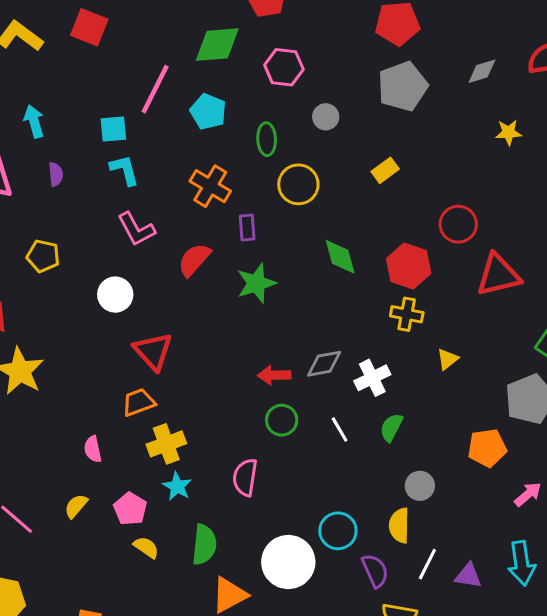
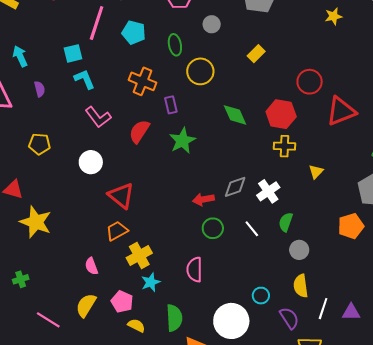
cyan star: (177, 486) -> (151, 282), turned 30
gray circle: (420, 486) -> (299, 250), moved
yellow semicircle: (76, 506) -> (86, 305), size x1.4
cyan circle: (338, 531) -> (261, 296), size x0.7

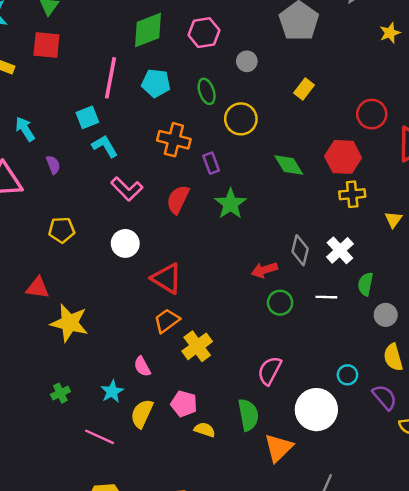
gray diamond: (235, 187) -> (300, 250), turned -50
white line: (252, 229) -> (326, 297), turned -42
pink semicircle: (194, 270) -> (270, 371), moved, turned 35
cyan star: (151, 282) -> (112, 391), moved

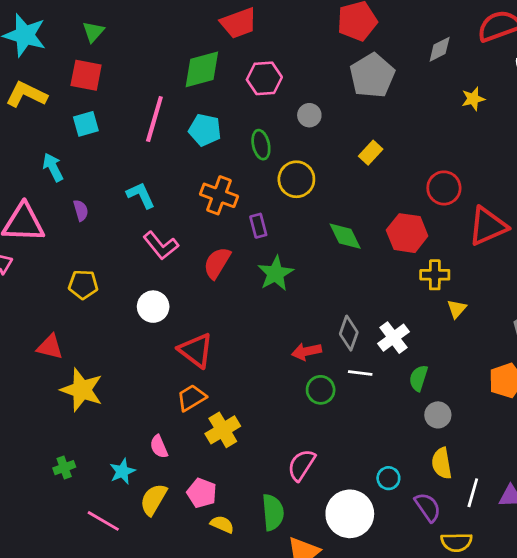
cyan square: (87, 117) -> (86, 124), moved
yellow cross: (352, 194) -> (435, 275), moved
white line: (326, 297) -> (360, 373), moved

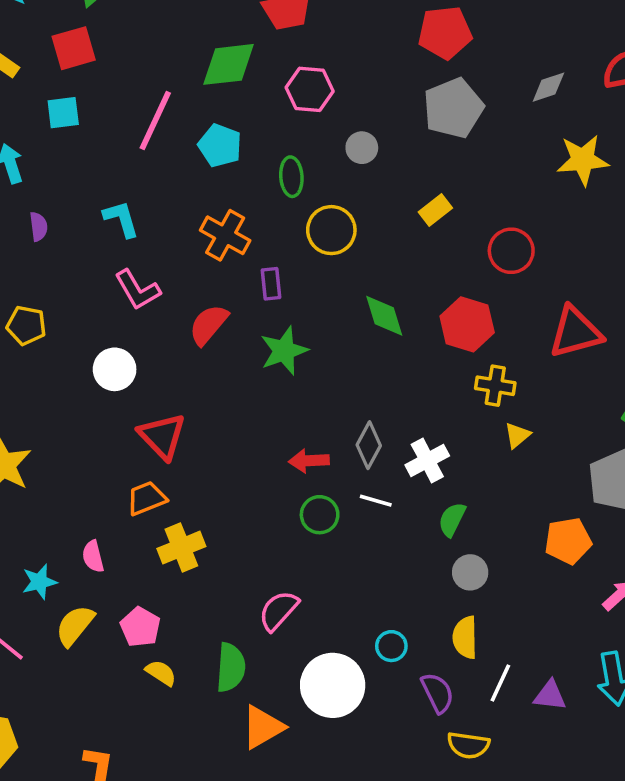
red square: (86, 75) -> (74, 48), turned -36
yellow star: (473, 99) -> (583, 160), size x1.6
red circle: (444, 188) -> (511, 251), moved

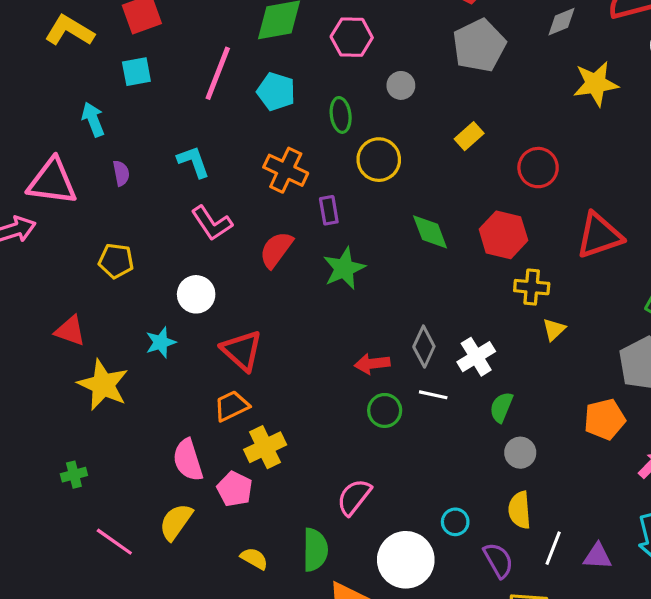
pink semicircle: (93, 556) -> (188, 460), size x1.5
cyan star: (39, 582) -> (161, 342), moved
pink pentagon: (140, 627) -> (235, 489), moved

